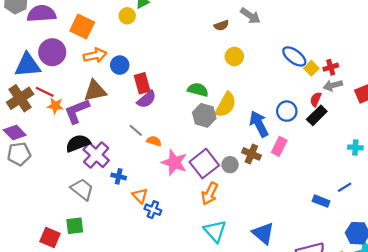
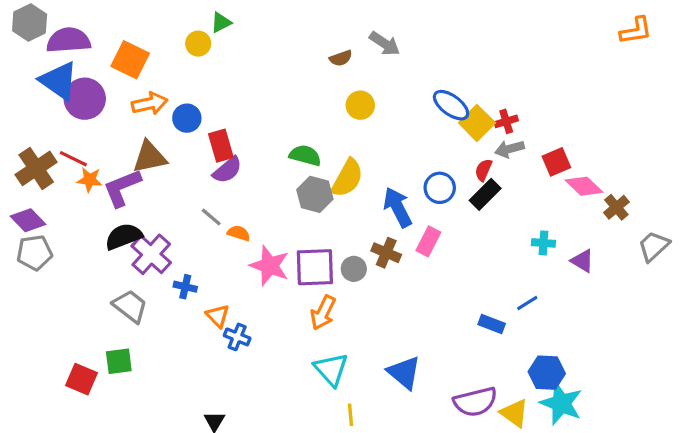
blue triangle: (28, 65) -> (59, 81), moved, turned 40
yellow square: (311, 68) -> (477, 123), size x1.5
purple square: (204, 164) -> (315, 267), turned 36

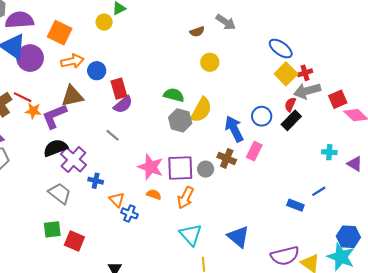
blue ellipse: (451, 105) -> (281, 49), moved
gray arrow: (509, 149) -> (307, 91), size x1.4
orange semicircle: (239, 233) -> (154, 194), moved
blue hexagon: (547, 373) -> (348, 237), moved
red square: (81, 379) -> (74, 241), moved

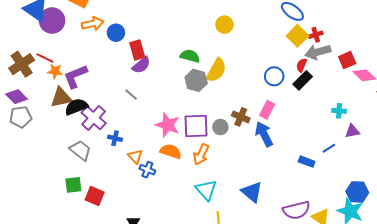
brown triangle: (72, 96) -> (61, 98), moved
blue arrow: (234, 129) -> (264, 134), moved
purple triangle: (355, 164) -> (352, 131), moved, turned -42
orange semicircle: (154, 194) -> (171, 151), size x1.5

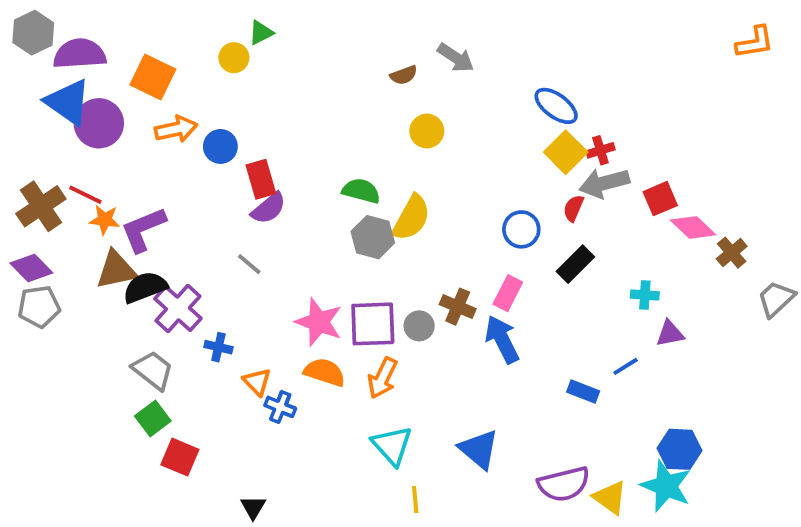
black rectangle: (303, 80) -> (575, 264), moved
green square: (73, 185) -> (153, 418), moved, turned -30

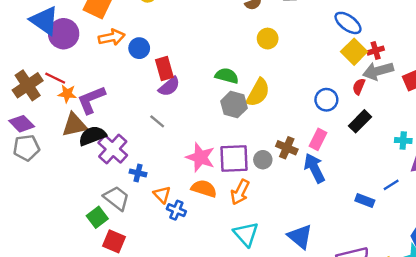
gray trapezoid: (153, 370) -> (116, 198), moved

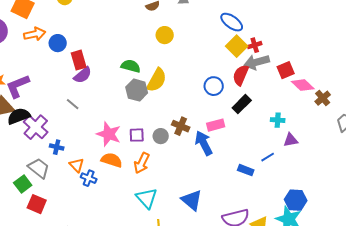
red semicircle: (359, 87) -> (241, 75), size x1.5
pink rectangle: (318, 139) -> (216, 125), moved, turned 48
purple square: (234, 159) -> (137, 135), size x0.6

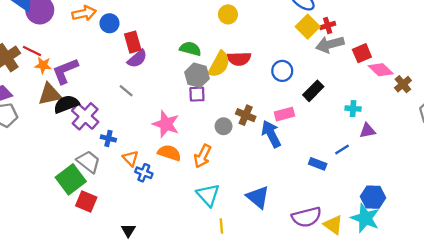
red semicircle: (241, 75) -> (239, 59), moved, turned -115
purple square: (137, 135) -> (197, 94), moved
green square: (23, 184) -> (71, 179), size x1.5

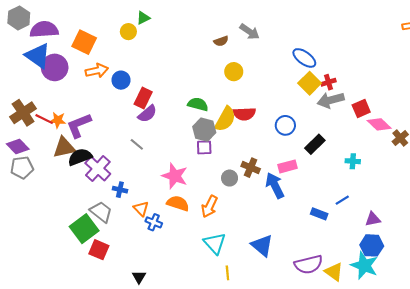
red rectangle: (133, 42) -> (143, 98), turned 42
red line: (32, 51) -> (44, 119), moved
purple triangle: (367, 131) -> (373, 219), moved

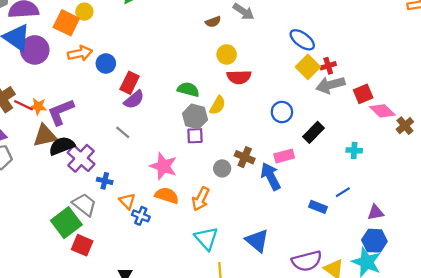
yellow circle: (128, 32) -> (84, 12), moved
red semicircle: (244, 114) -> (239, 77), moved
yellow semicircle: (225, 119) -> (218, 105), size x0.7

